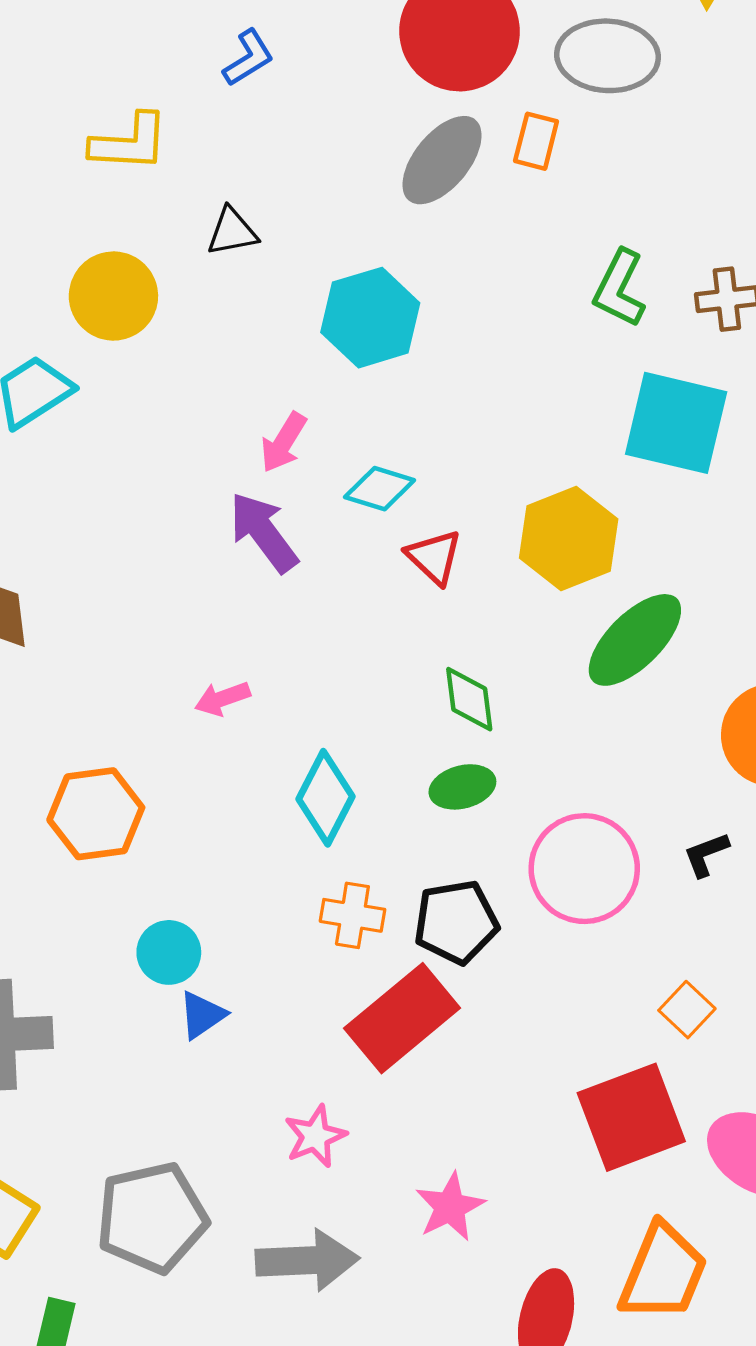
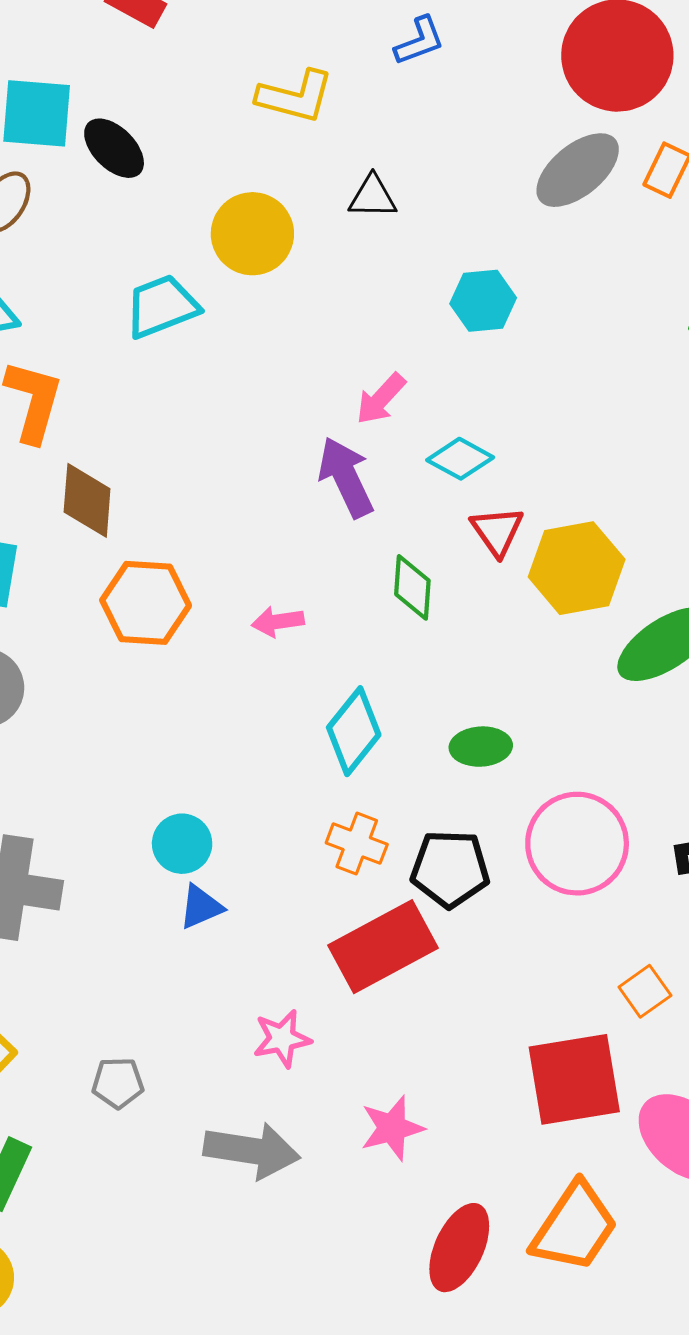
cyan hexagon: (370, 318) -> (483, 301), size x0.7
yellow hexagon: (569, 539) -> (577, 568), moved
green diamond: (469, 699) -> (412, 587), moved
orange hexagon: (96, 814) -> (146, 603), moved
gray pentagon: (152, 1218) -> (118, 1083), size x0.5

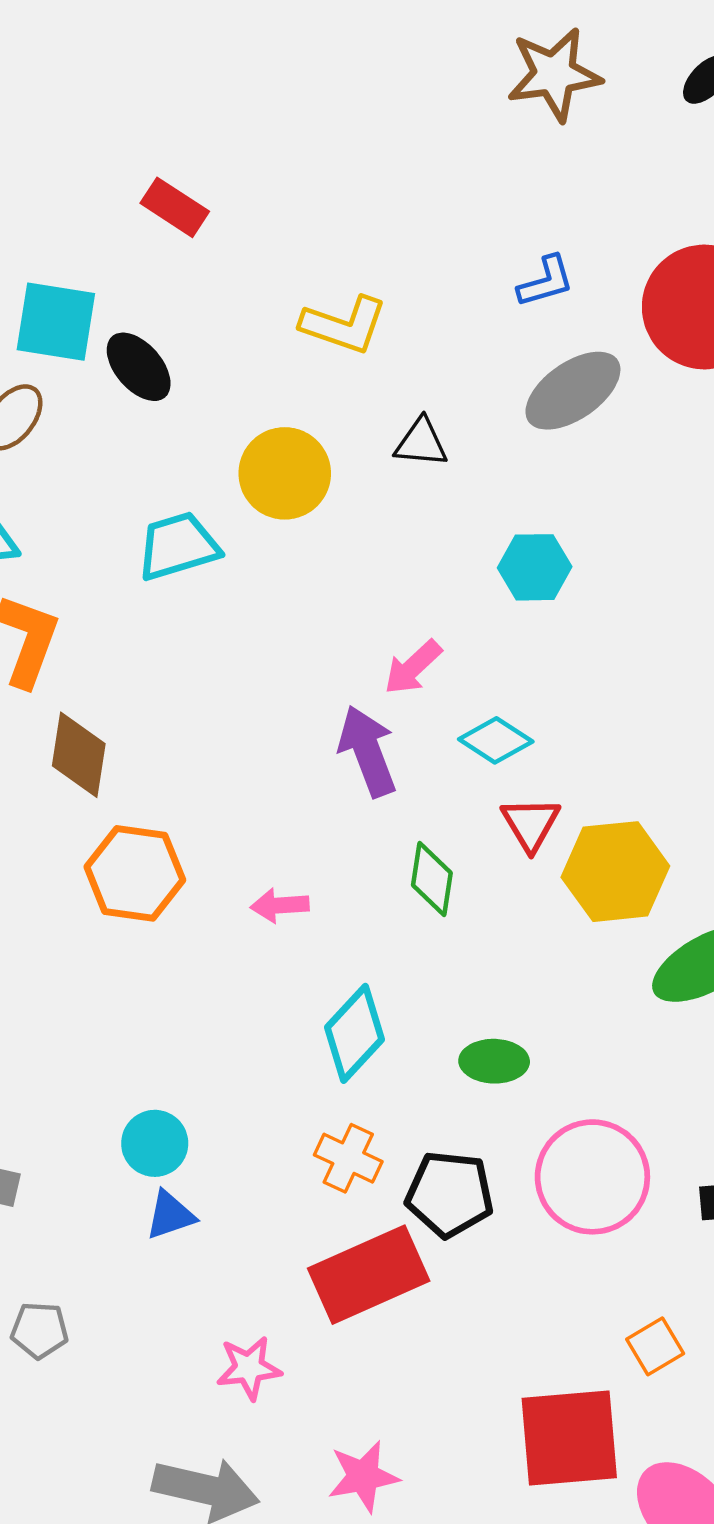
blue L-shape: (419, 41) -> (546, 281), moved
gray ellipse: (578, 170) -> (573, 391), moved
gray pentagon: (118, 1083) -> (40, 1330), moved

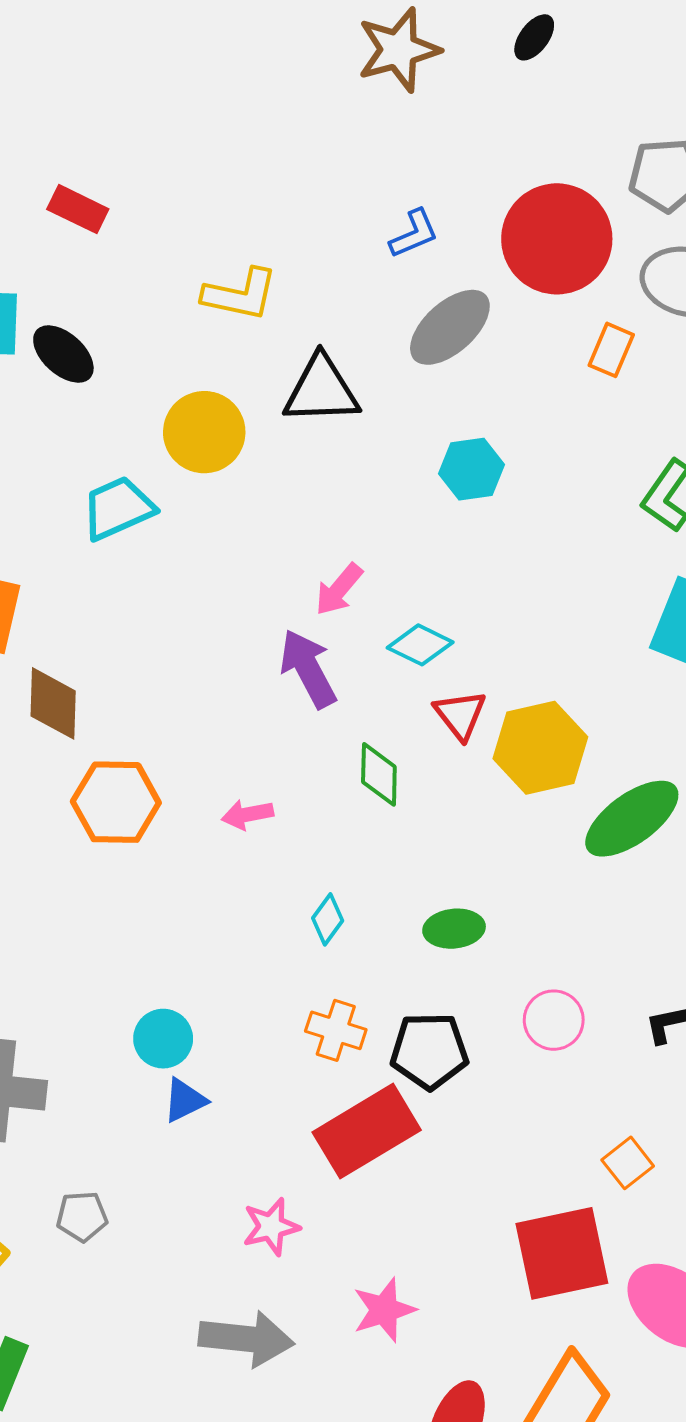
black triangle: (421, 443) -> (321, 390), size x1.6
cyan hexagon: (535, 567) -> (471, 469), moved
cyan diamond: (355, 1033) -> (328, 919), size x0.6
pink circle: (592, 1177) -> (554, 1020), size x0.6

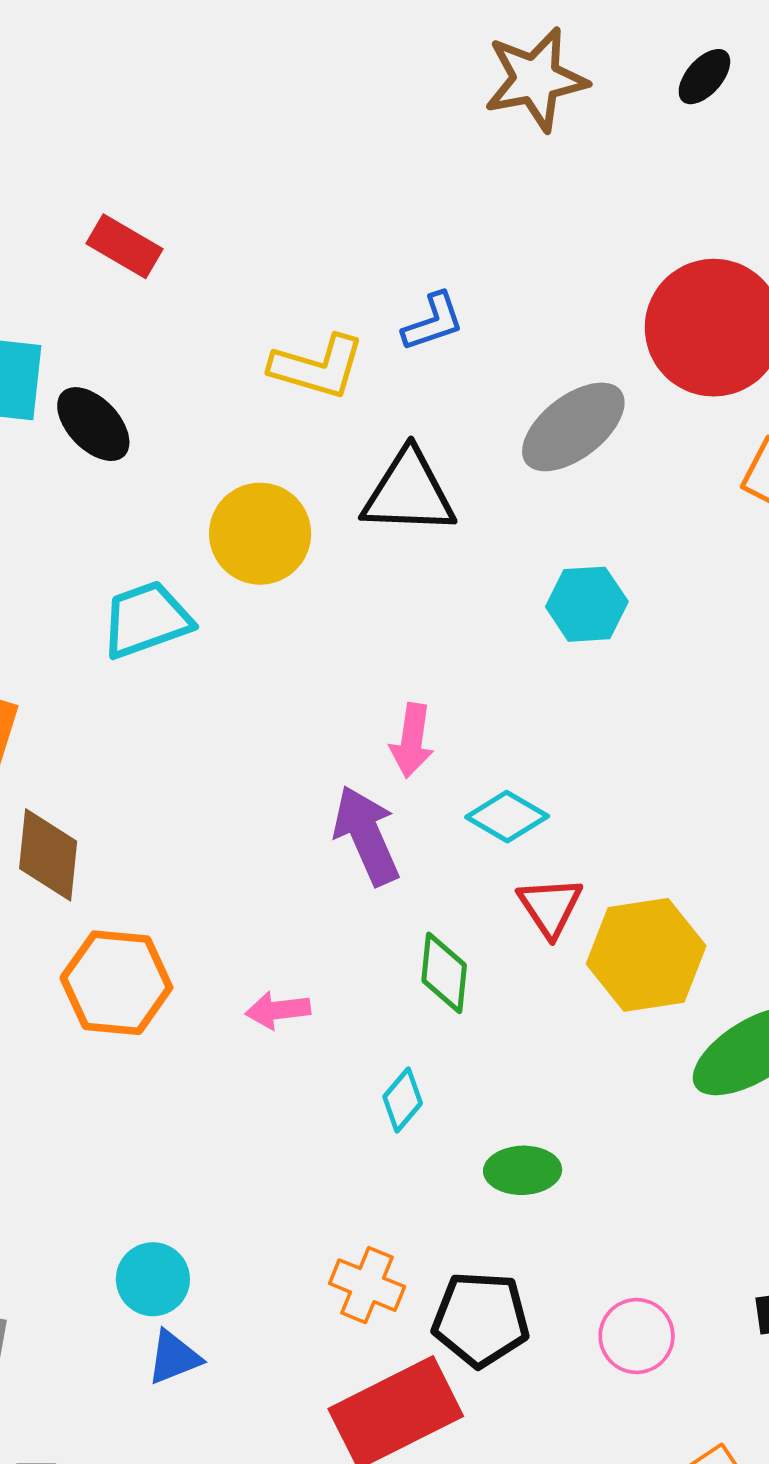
blue L-shape: (414, 234) -> (433, 322), moved
pink arrow: (339, 589) -> (412, 740), turned -36
cyan diamond: (328, 919) -> (403, 1100), moved
pink circle: (554, 1020) -> (637, 1336), moved

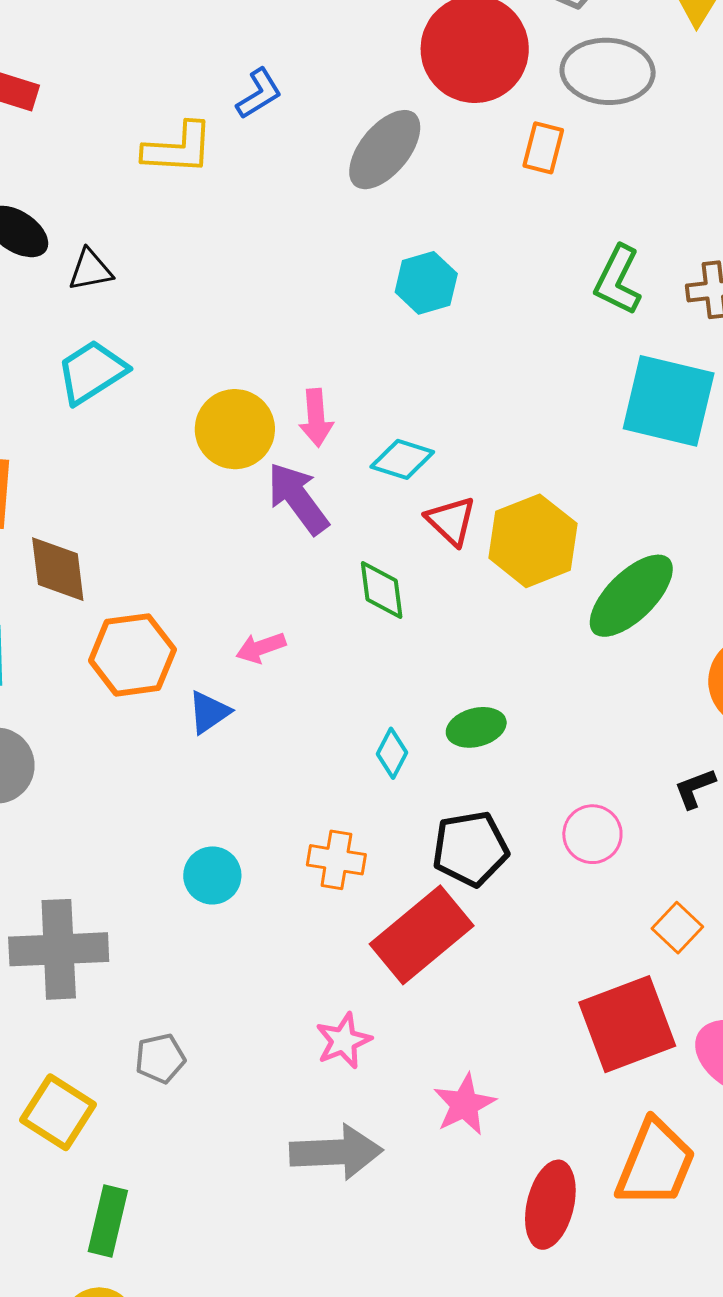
black triangle: (409, 492) -> (90, 270), moved, size x0.6
yellow circle: (260, 534) -> (235, 429), moved
cyan diamond: (403, 1100) -> (392, 753), moved
orange cross: (367, 1285) -> (336, 860), moved
blue triangle: (174, 1357) -> (209, 712), moved

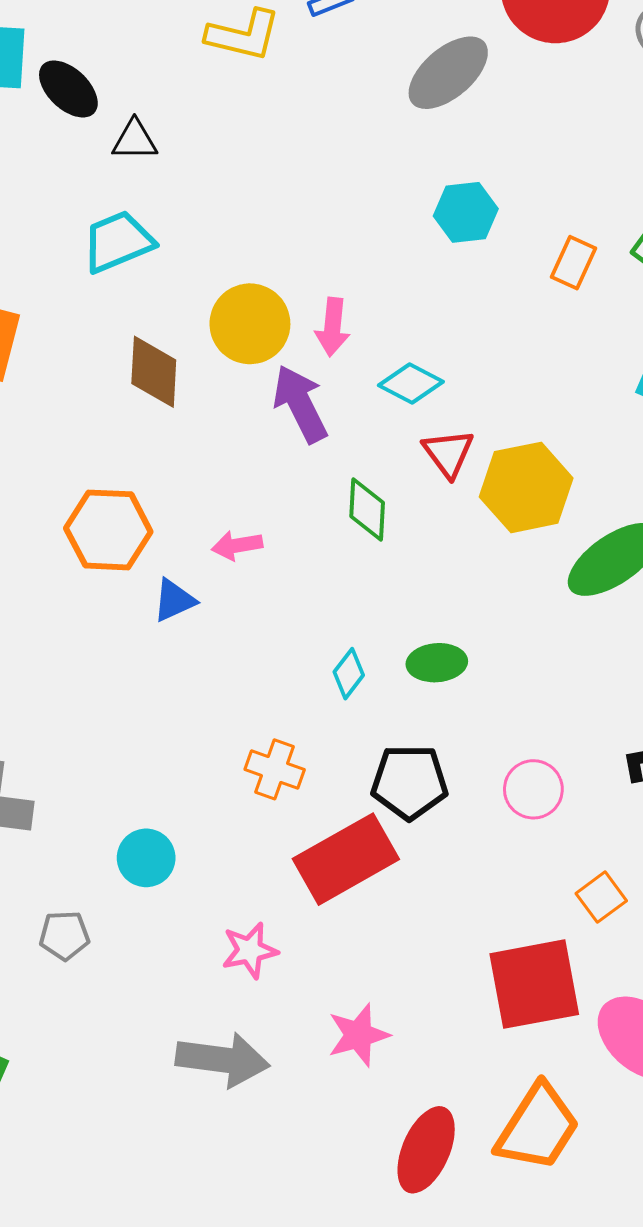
orange rectangle: (543, 148) -> (573, 263), moved
brown diamond: (58, 569) -> (154, 372), moved
cyan circle: (212, 875) -> (146, 858), moved

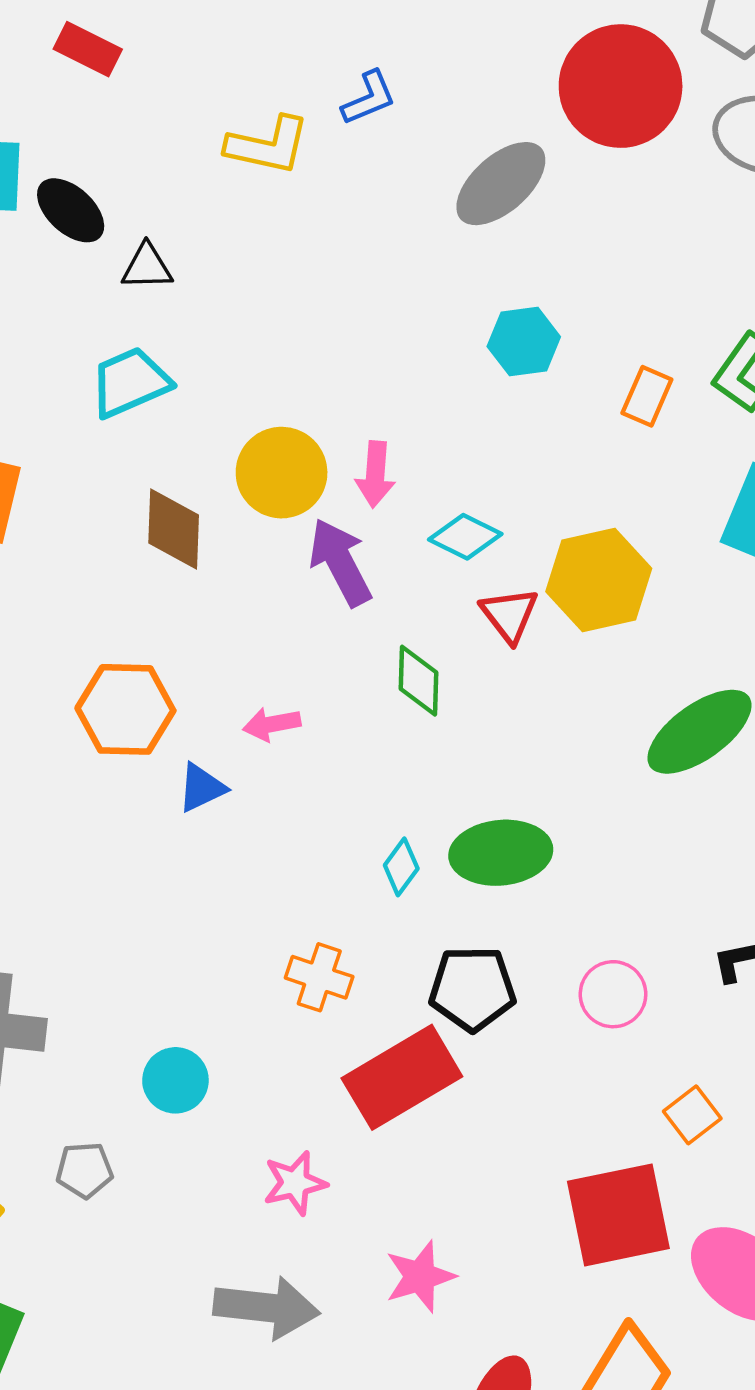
yellow hexagon: (526, 487) -> (599, 580), moved
green ellipse: (437, 663) -> (501, 853), size x1.5

